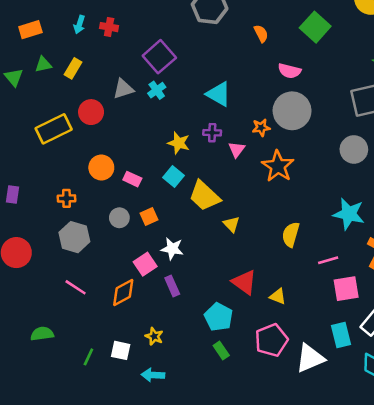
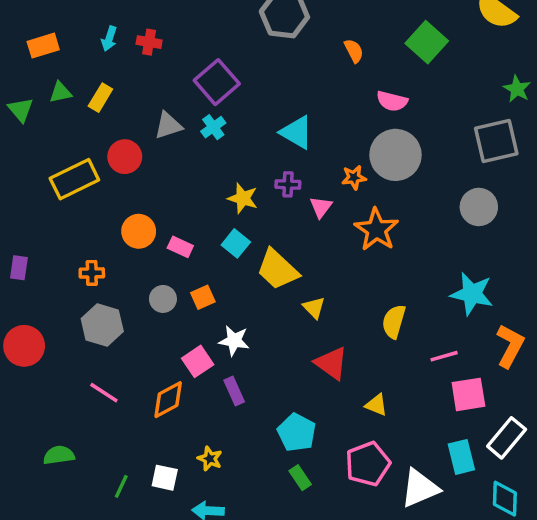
red triangle: (244, 282) -> (331, 363), moved

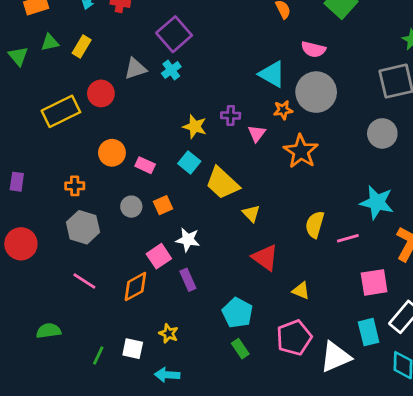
cyan triangle: (297, 132) -> (272, 74), moved
pink line: (444, 356) -> (348, 238), moved

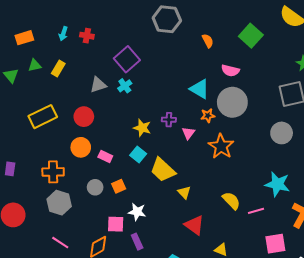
red circle: (101, 93) -> (84, 117), moved
orange cross: (75, 186) -> (53, 172), size x1.5
yellow semicircle: (315, 224) -> (231, 201), turned 120
pink square: (159, 256) -> (116, 224), turned 36

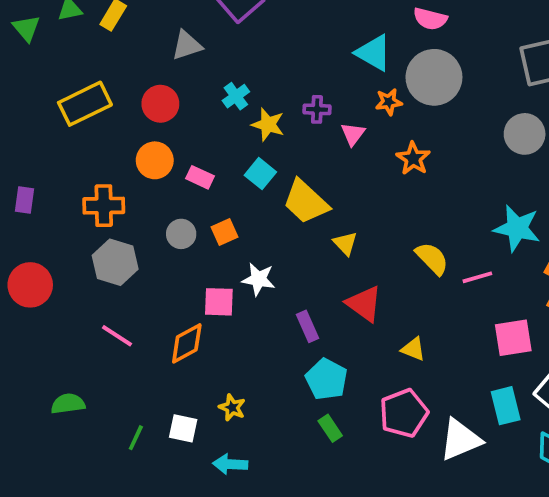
cyan cross: (125, 86) -> (236, 96), moved
orange star: (221, 146) -> (413, 158), size x0.7
purple rectangle: (137, 242) -> (308, 326), moved

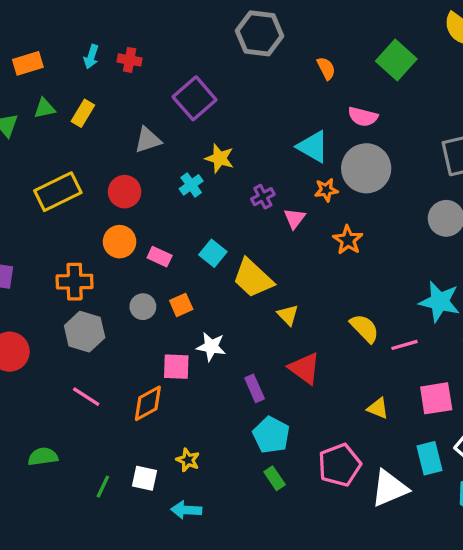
purple cross: (317, 109) -> (263, 197), turned -30
yellow star: (268, 124) -> (220, 158), moved
yellow triangle: (413, 349) -> (378, 408), moved

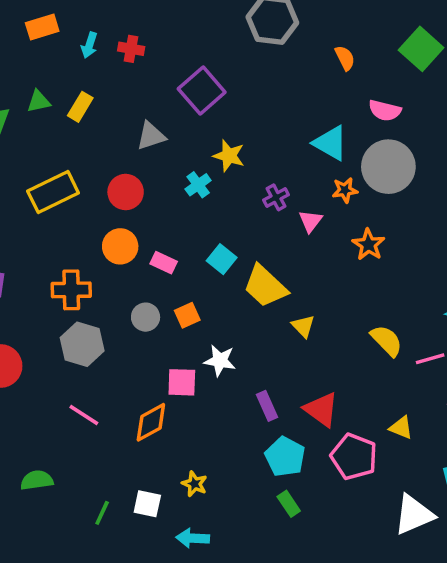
orange rectangle: (28, 63) -> (42, 27), moved
red triangle: (305, 368) -> (321, 409), moved
pink pentagon: (340, 465) -> (354, 457), moved, turned -30

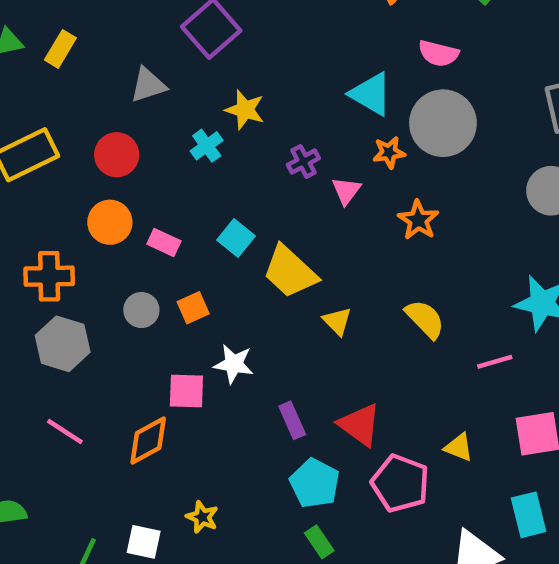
yellow semicircle: (387, 341) -> (425, 319), moved

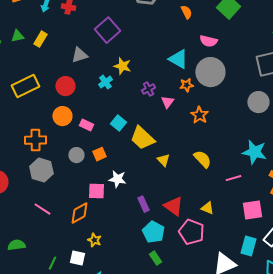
yellow triangle: (459, 447) -> (207, 208), moved
cyan rectangle: (529, 515) -> (248, 246), turned 30
yellow star: (202, 517) -> (94, 240), moved

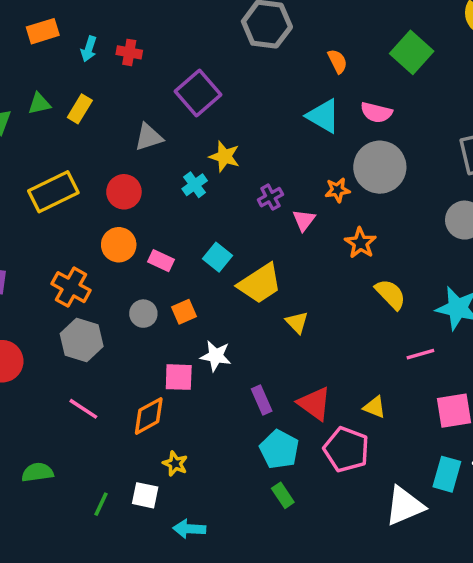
cyan triangle: (178, 59) -> (323, 116), moved
yellow trapezoid: (142, 138) -> (260, 284), turned -76
orange cross: (35, 140) -> (71, 287), turned 30
yellow semicircle: (202, 159) -> (390, 294), moved

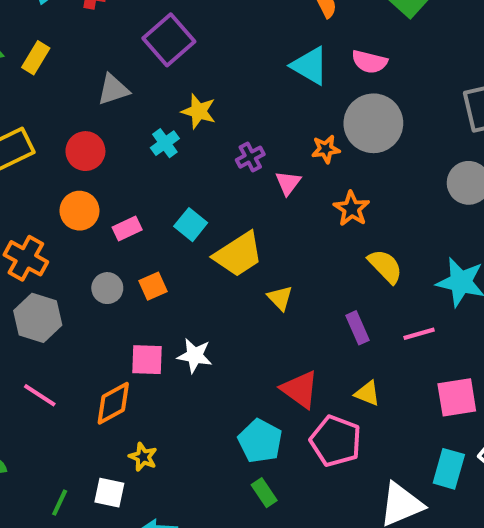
pink rectangle: (161, 261) -> (127, 229), turned -50
white star: (216, 356) -> (195, 356), moved
purple rectangle: (262, 400) -> (357, 328), moved

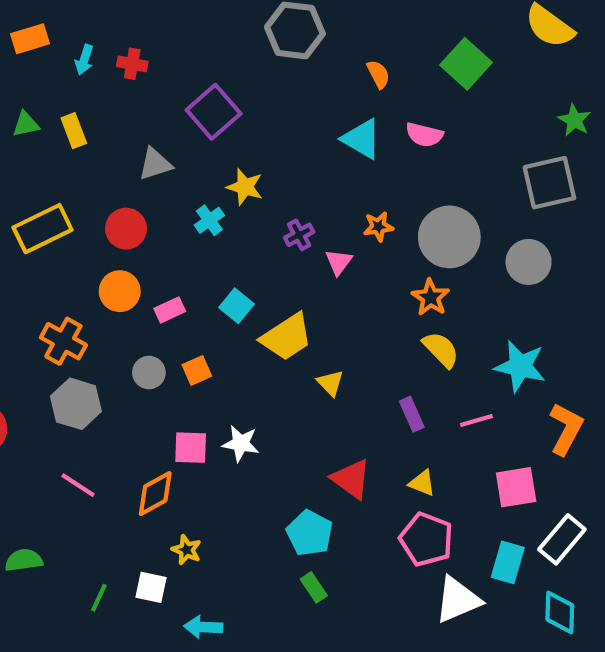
yellow rectangle: (36, 58) -> (74, 131), turned -52
gray circle: (373, 123) -> (449, 237), moved
orange star: (352, 209) -> (431, 297), moved
pink pentagon: (336, 441) -> (426, 539), moved

